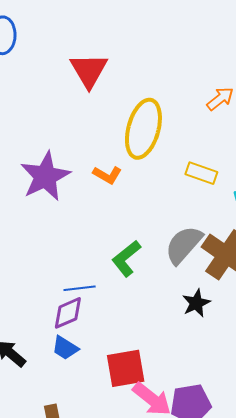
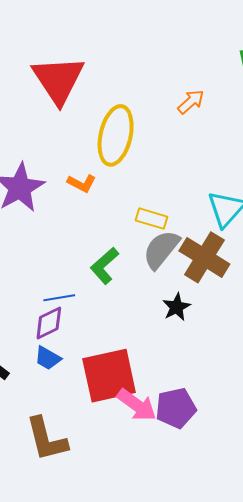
red triangle: (89, 70) -> (58, 80), size x1.4
yellow rectangle: (201, 173) -> (151, 219), moved
red square: (126, 368) -> (109, 376), size x1.4

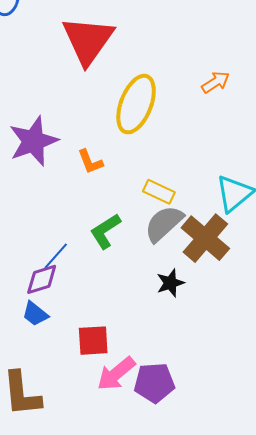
orange L-shape: (82, 183) -> (90, 162), moved, turned 32
blue line: (59, 298) -> (56, 256), turned -48
red square: (109, 376) -> (93, 341), size x0.6
pink arrow: (137, 405) -> (116, 374), turned 96

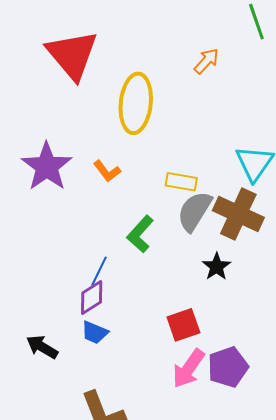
red square: (93, 341) -> (183, 325), moved

